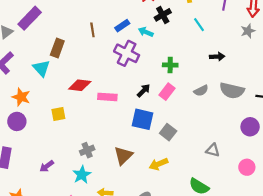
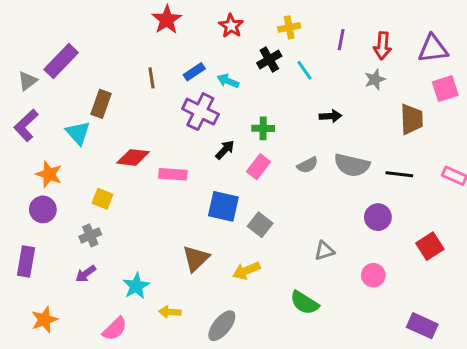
black cross: (163, 15) -> (269, 60), moved
black arrow: (144, 91) -> (225, 150), moved
yellow square: (58, 114) -> (103, 199), turned 32
gray cross: (87, 150) -> (90, 235), moved
gray triangle: (213, 150) -> (324, 251), turned -32

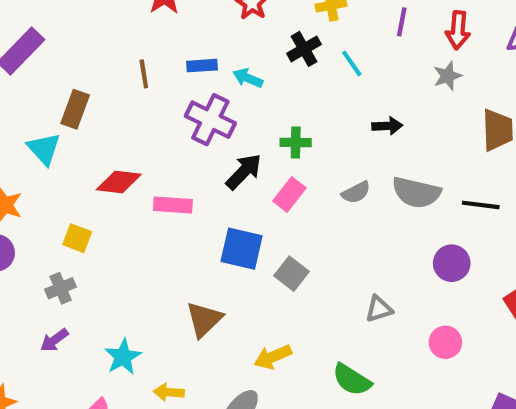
blue rectangle: (194, 72) -> (202, 66), turned 30
black arrow: (225, 150) -> (244, 172), size x1.4
yellow arrow: (246, 271) -> (273, 357), moved

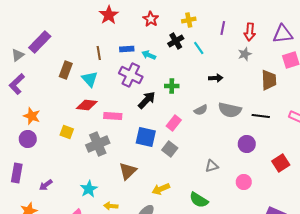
cyan triangle: (44, 149) -> (90, 79), moved
pink rectangle: (289, 195) -> (174, 123), moved
gray cross: (61, 288) -> (98, 144), moved, size x1.6
purple arrow: (54, 340) -> (46, 185), moved

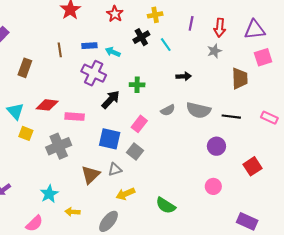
cyan triangle: (90, 79) -> (15, 111), moved
gray triangle: (212, 166) -> (115, 169), moved

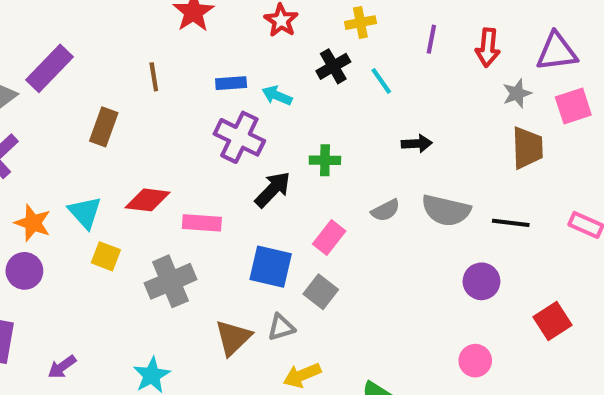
brown line: (60, 50) -> (154, 77), moved
gray star: (214, 51) -> (517, 93), moved

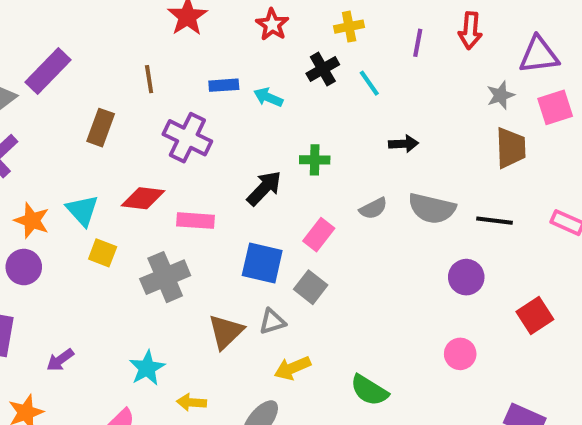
red arrow: (488, 48) -> (470, 31), moved
purple cross: (239, 137) -> (187, 138), moved

